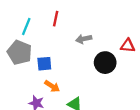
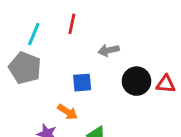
red triangle: (128, 46) -> (166, 84), moved
blue square: (44, 64) -> (82, 83), moved

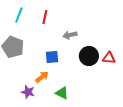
cyan line: (34, 34) -> (19, 15), moved
orange arrow: (68, 112) -> (42, 77), turned -72

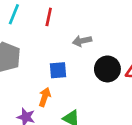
orange arrow: (42, 77) -> (45, 97), turned -32

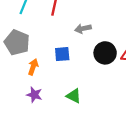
orange arrow: (45, 97) -> (33, 67), moved

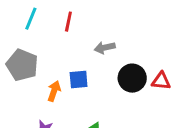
orange arrow: (33, 67) -> (54, 91), moved

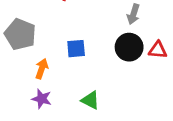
gray arrow: (105, 48) -> (133, 14), moved, turned -60
orange arrow: (54, 91) -> (42, 69), moved

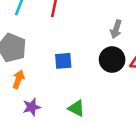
orange arrow: (42, 69) -> (18, 79), moved
purple star: (42, 99) -> (32, 107), turned -30

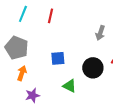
black circle: (112, 60) -> (93, 68), moved
green triangle: (76, 108) -> (70, 86), moved

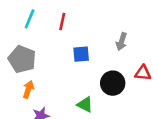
blue square: (58, 58) -> (81, 54), moved

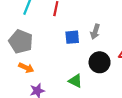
gray arrow: (121, 42) -> (95, 32), moved
orange arrow: (28, 89) -> (26, 68), turned 96

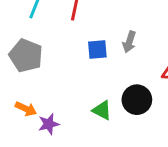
black circle: (100, 62) -> (137, 100), moved
orange arrow: (26, 68) -> (26, 109), moved

